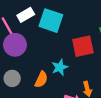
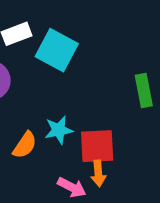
red square: (83, 46) -> (97, 146), moved

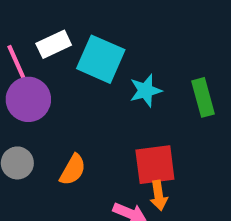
cyan star: (59, 130) -> (146, 91), moved

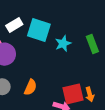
red square: (155, 165) -> (73, 94), moved
orange arrow: (159, 195) -> (90, 94), moved

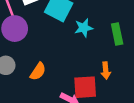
orange arrow: (90, 94) -> (106, 71), moved

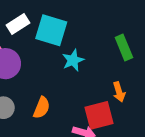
cyan star: (84, 28) -> (73, 60), moved

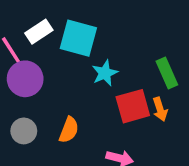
green rectangle: (124, 48) -> (167, 73), moved
red square: (99, 115) -> (133, 106), moved

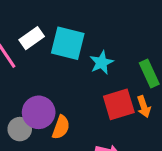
cyan star: (105, 73) -> (102, 62), moved
purple circle: (25, 79) -> (39, 112), moved

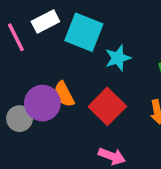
red square: (119, 104) -> (107, 106), moved, turned -36
orange semicircle: (61, 127) -> (64, 94), moved, turned 125

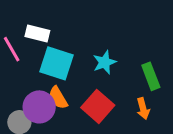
white rectangle: (45, 21) -> (37, 33), turned 45
cyan square: (84, 32) -> (56, 63), moved

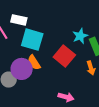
cyan star: (104, 62) -> (80, 36), moved
red square: (98, 106) -> (64, 56), moved

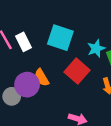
white rectangle: (19, 20) -> (23, 42), moved, turned 49
cyan square: (32, 40) -> (60, 38), moved

